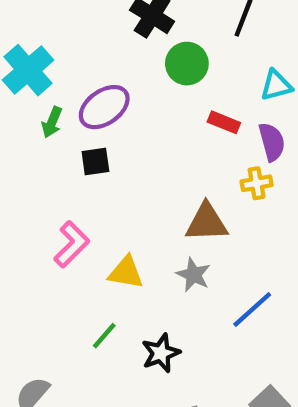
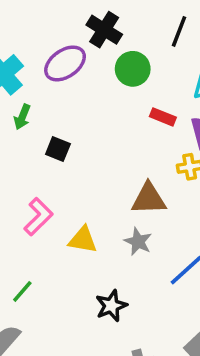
purple ellipse: (104, 107) -> (65, 63), moved
black square: (95, 161) -> (58, 149), turned 30
green line: (104, 336) -> (22, 291), moved

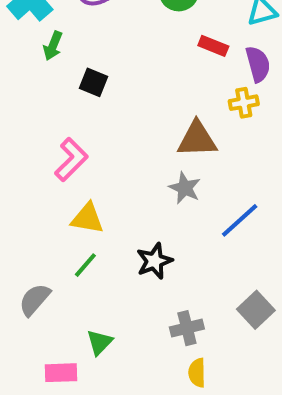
yellow triangle: (83, 240) -> (87, 218), moved
green line: (22, 291) -> (85, 265), moved

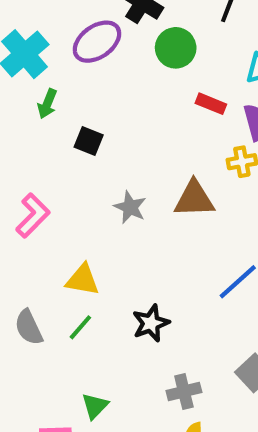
pink L-shape: (71, 160) -> (33, 216), moved
gray star: (185, 188) -> (130, 207), moved
gray semicircle: (35, 300) -> (29, 327), moved, turned -66

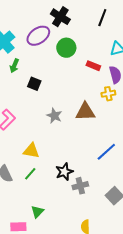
green circle: (176, 48) -> (66, 48), moved
gray cross: (184, 391) -> (80, 186), moved

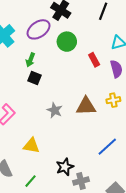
green arrow: (14, 66) -> (30, 60), moved
red rectangle: (93, 66) -> (94, 60), turned 40
yellow cross: (108, 94) -> (113, 100), moved
green line: (30, 174) -> (30, 181), moved

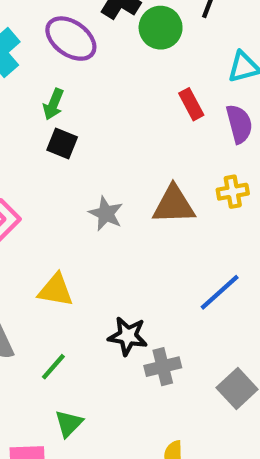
purple ellipse: (39, 29) -> (71, 39), turned 70
green circle: (67, 42) -> (161, 28), moved
black star: (65, 167) -> (128, 336), turned 30

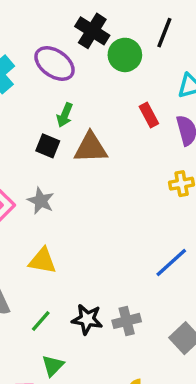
green arrow: (53, 104) -> (65, 115), moved
brown triangle: (174, 205) -> (91, 148), moved
gray star: (106, 214) -> (41, 201), moved
black star: (128, 336) -> (87, 319), moved

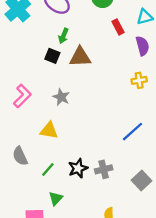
red rectangle: (149, 115) -> (118, 27), moved
gray star: (41, 201) -> (61, 97), moved
black star: (87, 319) -> (78, 168), turned -30

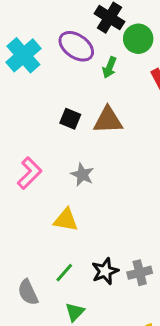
green arrow: (63, 36) -> (109, 67), moved
gray semicircle: (20, 156) -> (28, 292), moved

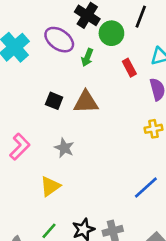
yellow triangle: (66, 220) -> (50, 186), turned -45

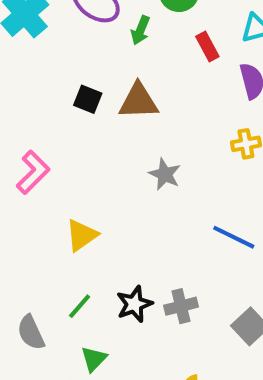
gray star: (64, 148) -> (165, 174), moved
blue line: (146, 187) -> (234, 237), turned 68

